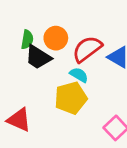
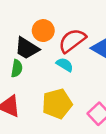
green semicircle: (27, 39) -> (17, 68), moved
yellow pentagon: (71, 98) -> (57, 104), moved

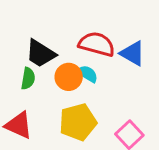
orange circle: (43, 31) -> (69, 77), moved
red semicircle: (72, 41) -> (97, 44), turned 52

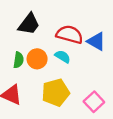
black trapezoid: (41, 53) -> (29, 24), moved, turned -85
orange circle: (69, 77) -> (37, 59), moved

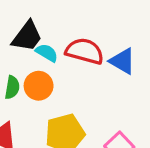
cyan semicircle: (63, 57) -> (47, 53), moved

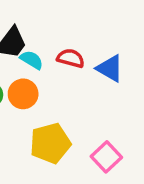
red semicircle: (85, 51) -> (71, 58), size x0.7

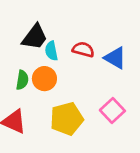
cyan semicircle: (32, 60) -> (51, 51), turned -132
pink square: (106, 157) -> (112, 110), moved

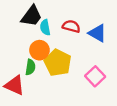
green semicircle: (22, 80) -> (30, 67), moved
yellow pentagon: (67, 119) -> (58, 63), moved, turned -30

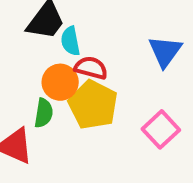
red semicircle: (71, 26) -> (91, 68), moved
blue triangle: (97, 33) -> (165, 51), turned 36

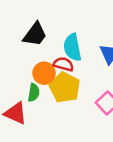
cyan semicircle: (70, 41) -> (72, 47), moved, size x1.5

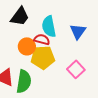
yellow pentagon: (65, 87) -> (43, 57), turned -30
green semicircle: (34, 93) -> (24, 81), moved, size x1.6

